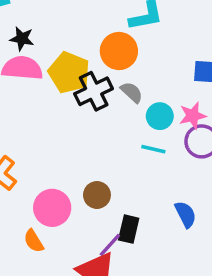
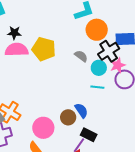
orange circle: (119, 51) -> (97, 30), moved
black cross: (94, 91) -> (109, 51), moved
blue semicircle: (186, 214) -> (81, 111), moved
black rectangle: (129, 229) -> (89, 135), turned -70

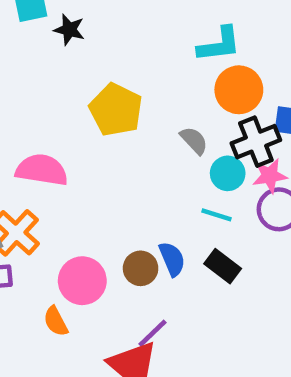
black star: (14, 33) -> (69, 30), moved
pink semicircle: (17, 50) -> (42, 170), moved
black rectangle: (89, 135) -> (223, 266), moved

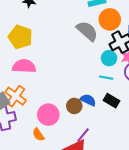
yellow pentagon: (116, 110) -> (20, 37), moved
gray semicircle: (194, 141) -> (87, 31), moved, size x1.6
blue semicircle: (172, 259) -> (88, 100), turned -35

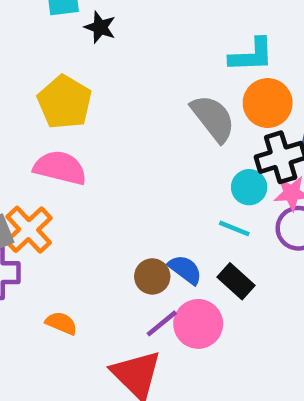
pink circle: (48, 115) -> (198, 324), moved
orange semicircle: (38, 135) -> (61, 323), turned 136
purple line: (83, 135) -> (162, 323), moved

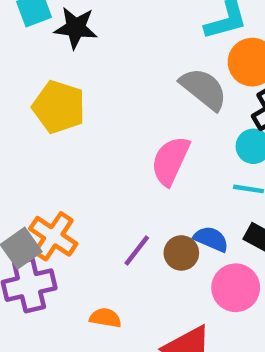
black star: (100, 27) -> (76, 28), size x1.4
pink semicircle: (60, 168) -> (170, 161), moved, turned -66
purple line: (162, 323) -> (137, 251), moved

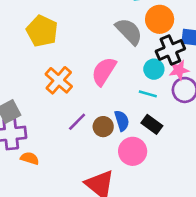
orange cross: (53, 236) -> (59, 80), moved
blue semicircle: (211, 239) -> (122, 121), turned 42
orange semicircle: (105, 318) -> (30, 158), moved

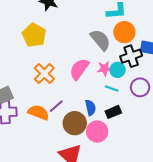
pink star: (179, 70) -> (105, 69), moved
black rectangle: (152, 124) -> (113, 112), turned -63
brown circle: (103, 127) -> (75, 123), moved, size x1.5
orange semicircle: (30, 158) -> (38, 112), moved, size x1.5

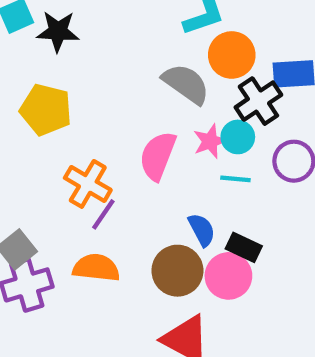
purple line: (56, 106) -> (103, 214), moved
black rectangle: (113, 112) -> (244, 247), moved, turned 63

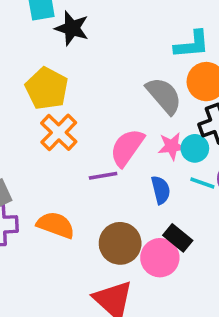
cyan line: (235, 179) -> (202, 183), moved
orange cross: (88, 184) -> (59, 132), moved
purple line: (103, 214) -> (103, 176), moved, turned 32
blue semicircle: (202, 230) -> (161, 190), moved

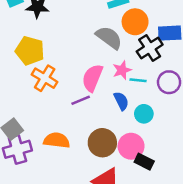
cyan circle: (195, 148) -> (144, 114), moved
cyan line: (202, 183) -> (138, 80), moved
black rectangle: (178, 238) -> (144, 162), moved

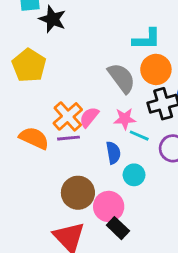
orange cross: (45, 78) -> (68, 116), moved
pink semicircle: (92, 78) -> (89, 117), size x0.7
orange semicircle: (57, 140) -> (34, 138), moved

